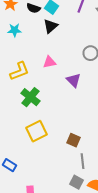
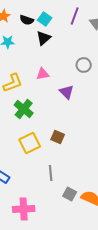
brown square: (74, 140) -> (58, 137), moved
gray line: (82, 161) -> (51, 173), moved

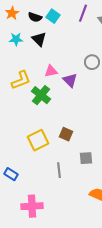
black triangle: (44, 38) -> (39, 39), moved, turned -35
purple triangle: (67, 92) -> (70, 80), moved
green cross: (24, 109) -> (41, 95), moved
gray square: (70, 194) -> (86, 158), moved, turned -32

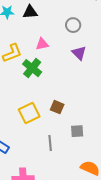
black triangle: (39, 39) -> (30, 12), turned -49
gray circle: (92, 62) -> (73, 25), moved
purple triangle: (70, 80) -> (79, 53), moved

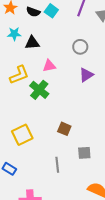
black triangle: (30, 12) -> (32, 43), moved
purple triangle: (79, 53) -> (86, 75), turned 42
yellow square: (29, 113) -> (22, 135), moved

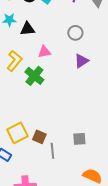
yellow L-shape: (19, 75) -> (14, 61), turned -30
brown square: (64, 129) -> (39, 137), moved
yellow square: (22, 135) -> (17, 133), moved

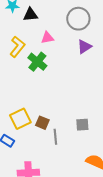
gray circle: (75, 33) -> (78, 19), size x1.5

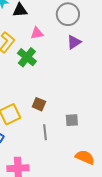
brown square: (42, 123) -> (39, 104), moved

